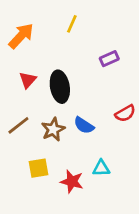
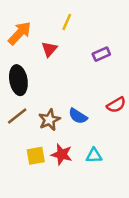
red triangle: (28, 80) -> (49, 49), moved
black ellipse: (60, 87) -> (18, 80), moved
red star: (72, 181) -> (62, 154), moved

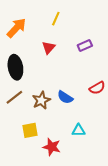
red triangle: (49, 49) -> (49, 48), moved
red star: (62, 154) -> (52, 147), moved

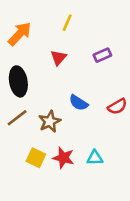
blue semicircle: (65, 97) -> (78, 103), moved
yellow square: (30, 130) -> (36, 158), turned 35
red star: (52, 147) -> (63, 158), moved

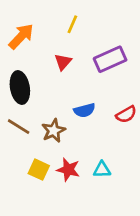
purple rectangle: (102, 55) -> (110, 59), size x1.6
blue semicircle: (78, 103) -> (84, 110), turned -48
brown line: (17, 118) -> (19, 127), turned 70

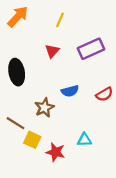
orange arrow: (21, 36) -> (18, 17), moved
brown line: (19, 127) -> (16, 123), moved
red star: (68, 170) -> (56, 152), moved

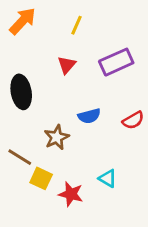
cyan triangle: (84, 140) -> (108, 178), turned 32

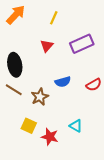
brown line: (20, 157) -> (14, 90), moved

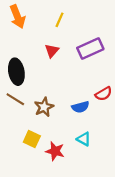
orange arrow: (16, 15) -> (17, 16), turned 115
blue semicircle: (63, 82) -> (80, 107), moved

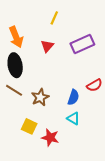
orange arrow: (17, 16) -> (16, 37), moved
blue semicircle: (80, 107) -> (73, 97), turned -56
cyan triangle: (84, 139) -> (73, 118), moved

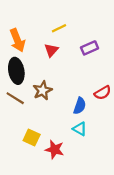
yellow line: (54, 18) -> (59, 28), moved, turned 40
purple rectangle: (82, 44) -> (90, 48), size x0.7
brown star: (40, 97) -> (43, 91), moved

